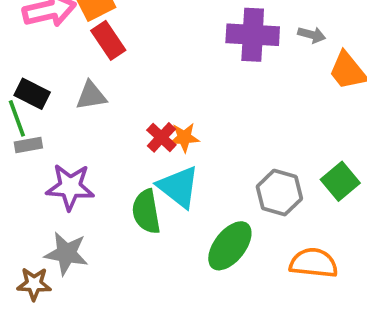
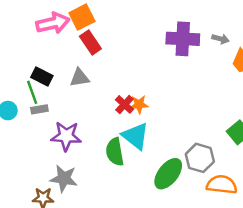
gray hexagon: (279, 193) -> (200, 158), moved

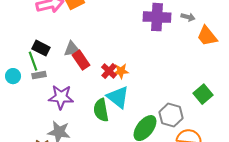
red rectangle: (90, 43) -> (81, 60), moved

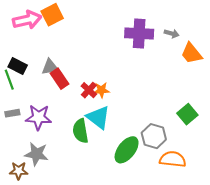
gray rectangle: (39, 75) -> (12, 113), moved

